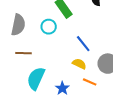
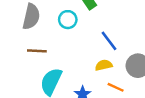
yellow semicircle: (79, 64) -> (104, 65), turned -40

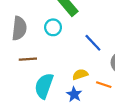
yellow semicircle: (104, 65) -> (80, 74), moved

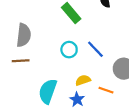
cyan circle: (53, 27) -> (69, 50), moved
brown line: (28, 59) -> (21, 61), moved

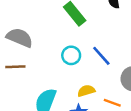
gray semicircle: (24, 35) -> (20, 38), turned -75

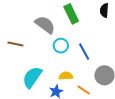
gray semicircle: (20, 38) -> (45, 25), moved

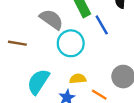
cyan circle: (61, 46) -> (71, 43), size x1.5
blue line: (84, 52) -> (102, 25), moved

